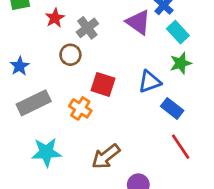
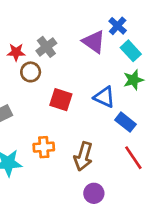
red star: (55, 18) -> (16, 52), moved, turned 30
blue triangle: (150, 82) -> (104, 97), turned 45
orange cross: (80, 108) -> (44, 147), moved, turned -36
brown arrow: (106, 156) -> (83, 156), moved, turned -36

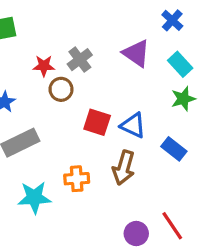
blue cross: (118, 26) -> (172, 20), moved
blue triangle: (104, 97) -> (133, 125), moved
brown arrow: (83, 156) -> (124, 168), moved
red line: (133, 158) -> (172, 226), moved

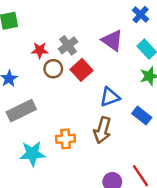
red square: (97, 122) -> (82, 70), moved, turned 30
blue triangle: (133, 125) -> (110, 97), turned -45

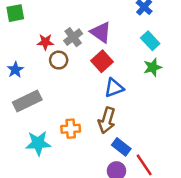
purple triangle: (112, 40) -> (101, 32), moved
red square: (82, 70) -> (102, 61), moved
blue rectangle: (142, 115) -> (121, 147), moved

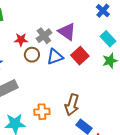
red square: (102, 61) -> (80, 56), moved
blue triangle: (114, 88) -> (55, 57), moved

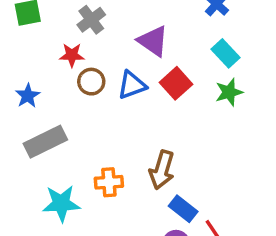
gray cross: (44, 36) -> (91, 20), moved

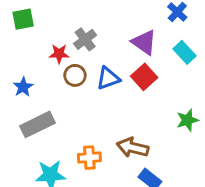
gray cross: (91, 20) -> (85, 39), moved
purple triangle: (153, 41) -> (144, 42), moved
green star: (229, 92) -> (187, 120), moved
brown arrow: (162, 170) -> (133, 147), turned 88

